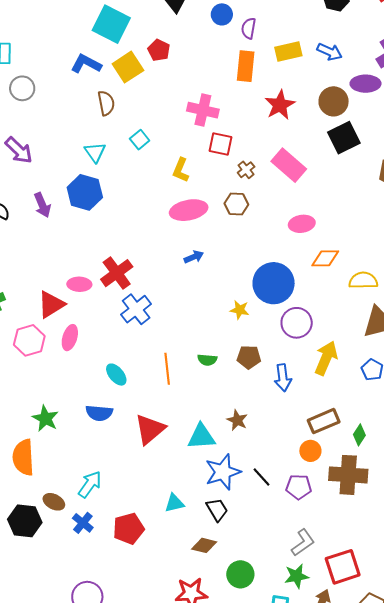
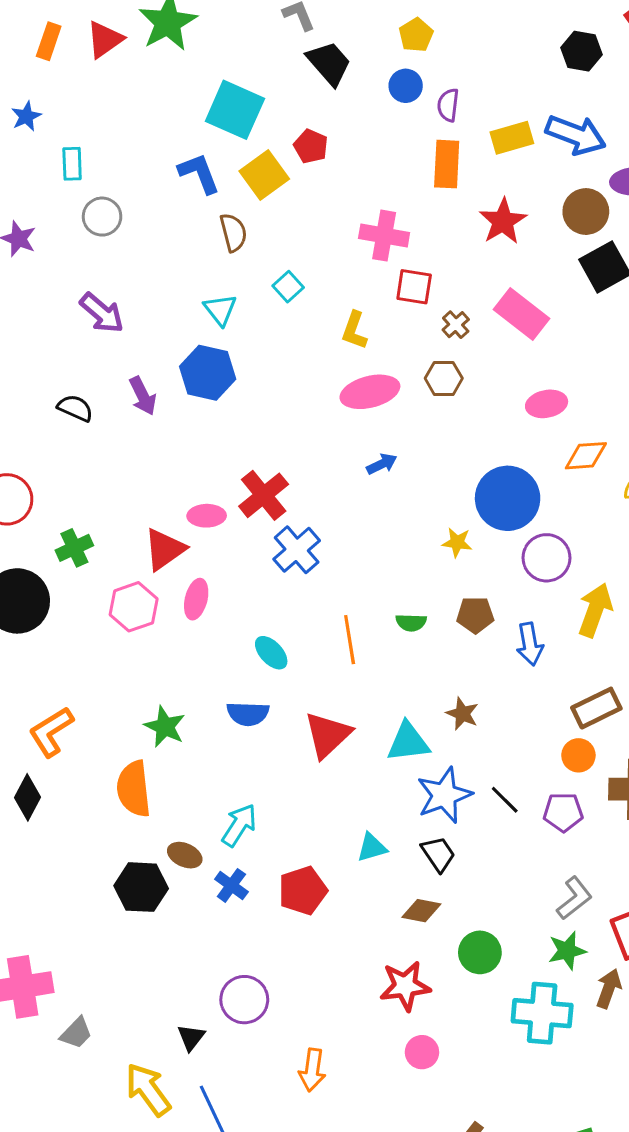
blue arrow: (330, 52) -> (576, 135), size x1.5
blue L-shape: (86, 64) -> (199, 173), turned 44

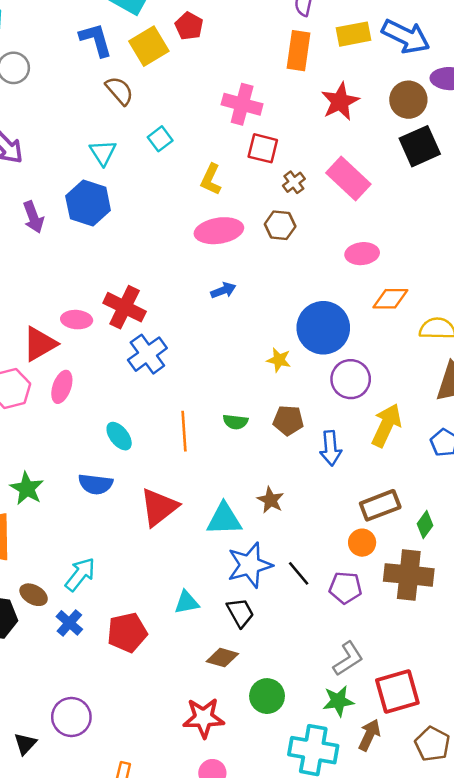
brown semicircle: (233, 233) -> (119, 91), turned -32
red cross: (264, 495) -> (125, 307), turned -30

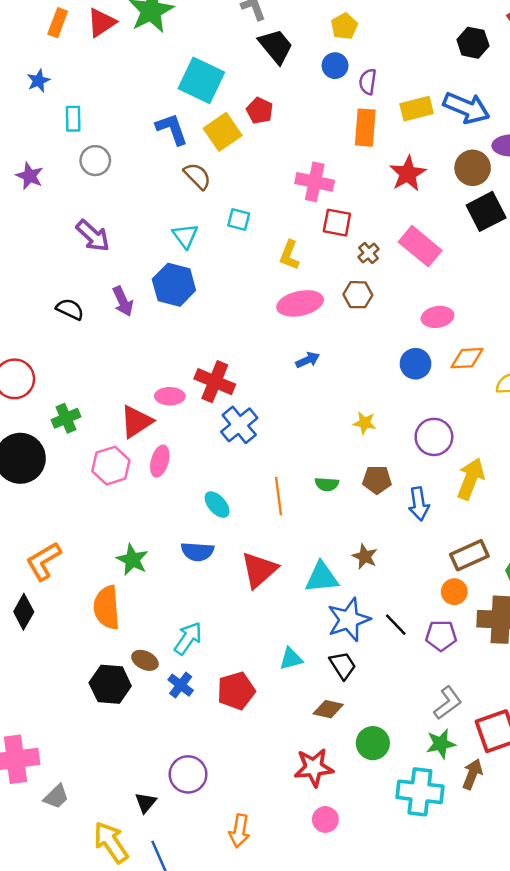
cyan square: (160, 139) -> (239, 219), turned -35
blue circle: (323, 328) -> (416, 364), moved, size x0.6

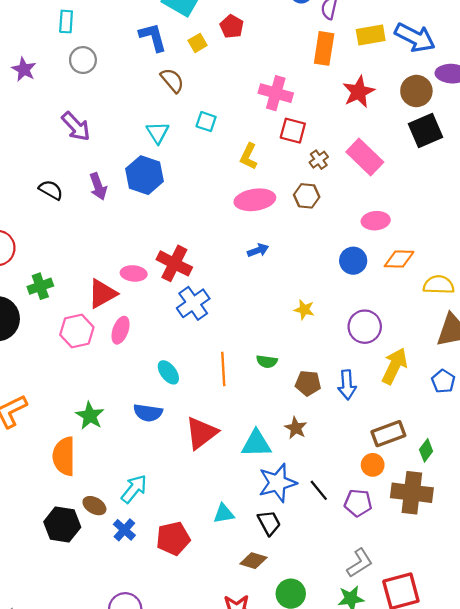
yellow square: (223, 132) -> (198, 43), size x0.6
brown pentagon: (377, 480) -> (308, 383), moved

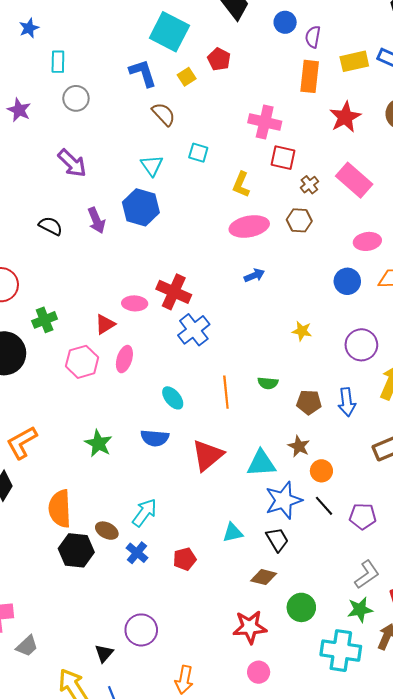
red triangle: (102, 294) -> (105, 324), size x0.7
orange semicircle: (64, 456) -> (60, 509), moved
orange circle: (373, 465) -> (321, 471), moved
red pentagon: (173, 538) -> (185, 559), size x0.7

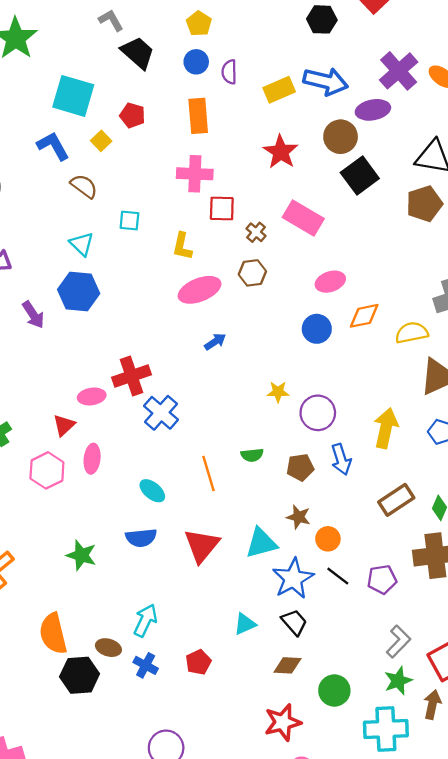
orange rectangle: (310, 76) -> (198, 116), moved
red cross: (174, 292) -> (132, 376), turned -32
purple circle: (361, 345) -> (318, 413), moved

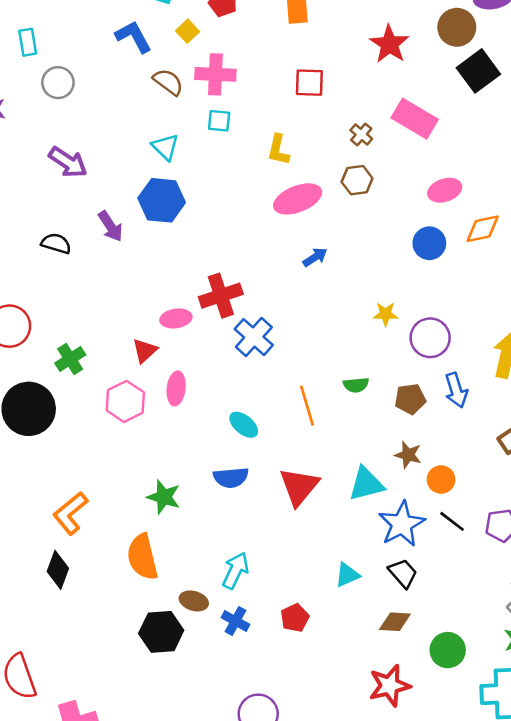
pink cross: (195, 174) -> (215, 74), moved
red square: (222, 208) -> (309, 83), moved
orange semicircle: (53, 634) -> (142, 557), moved

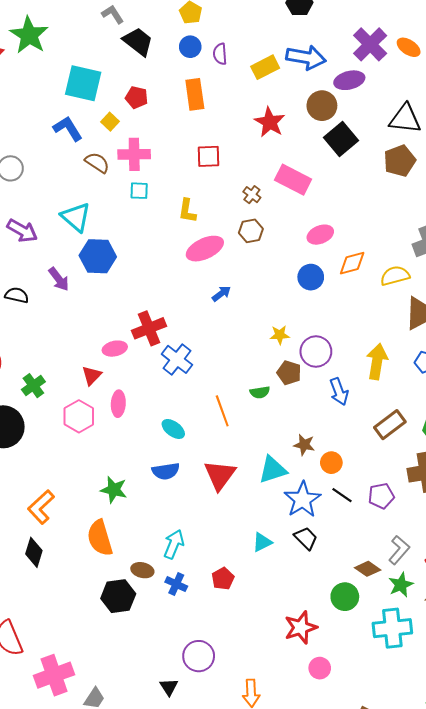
cyan triangle: (165, 147) -> (76, 217), moved, size x1.4
brown pentagon: (410, 399) -> (289, 373), moved, turned 30
brown diamond: (395, 622) -> (368, 569), moved, turned 35

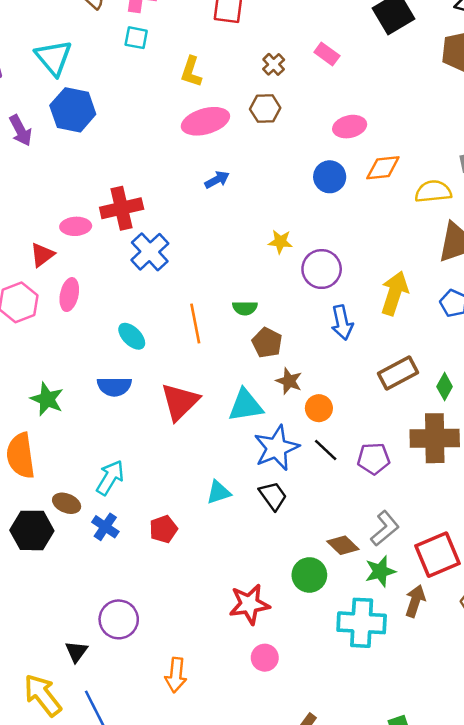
pink rectangle: (293, 180) -> (327, 54), size x0.6
brown pentagon: (289, 373) -> (267, 343), moved

